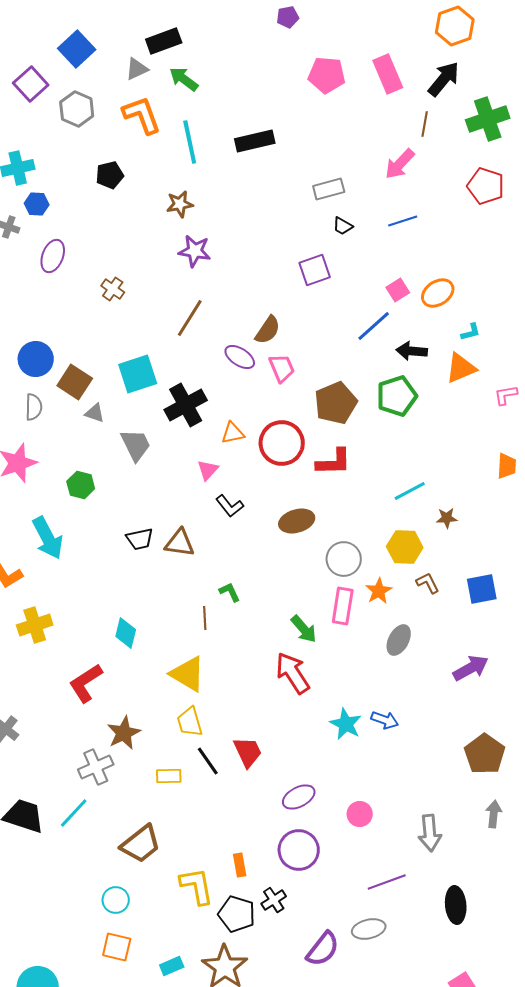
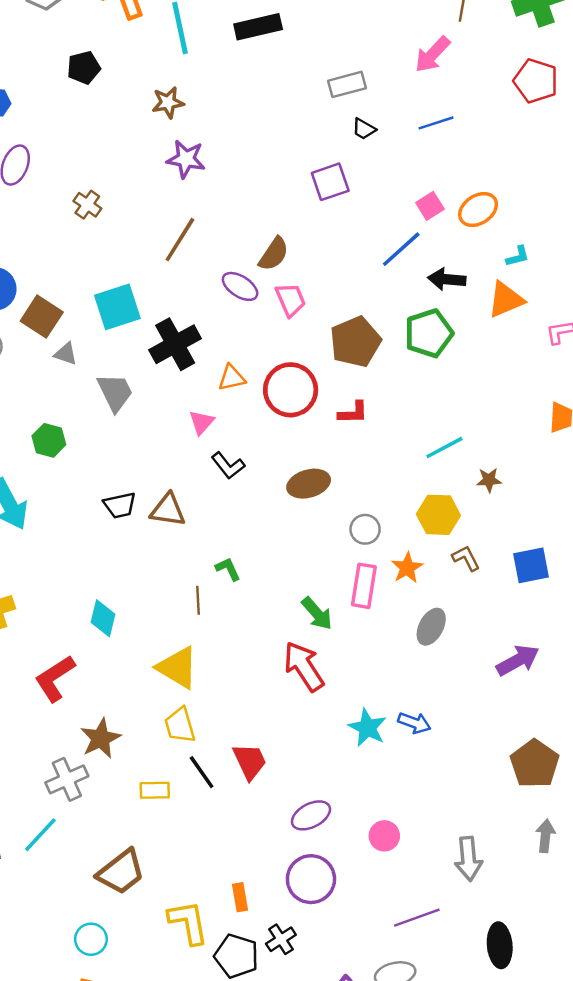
red L-shape: (334, 462) -> (353, 413), size x0.7
gray circle: (344, 559) -> (365, 529), size x0.7

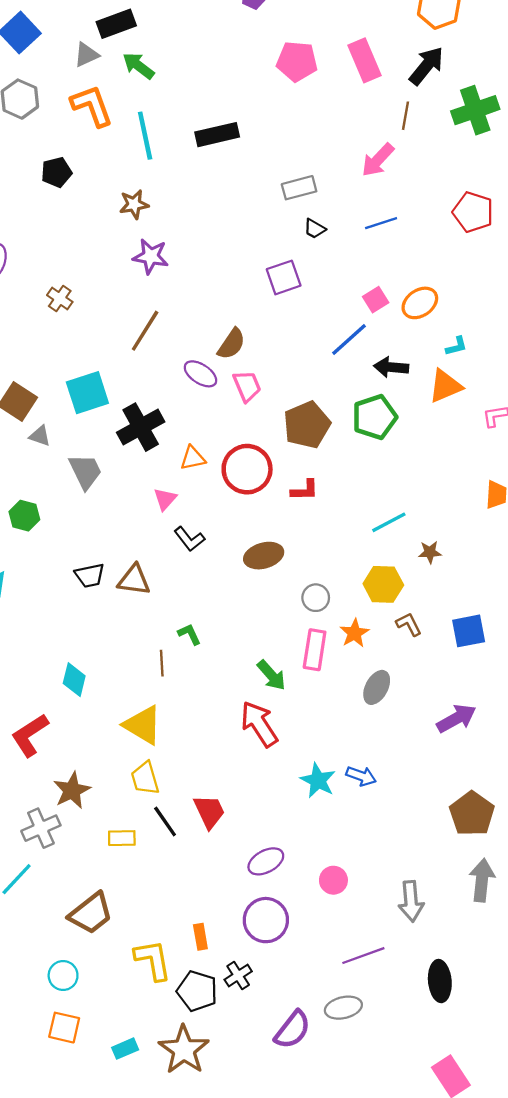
red pentagon: (536, 81) -> (473, 212), moved
gray arrow: (545, 836) -> (482, 880), size x1.4

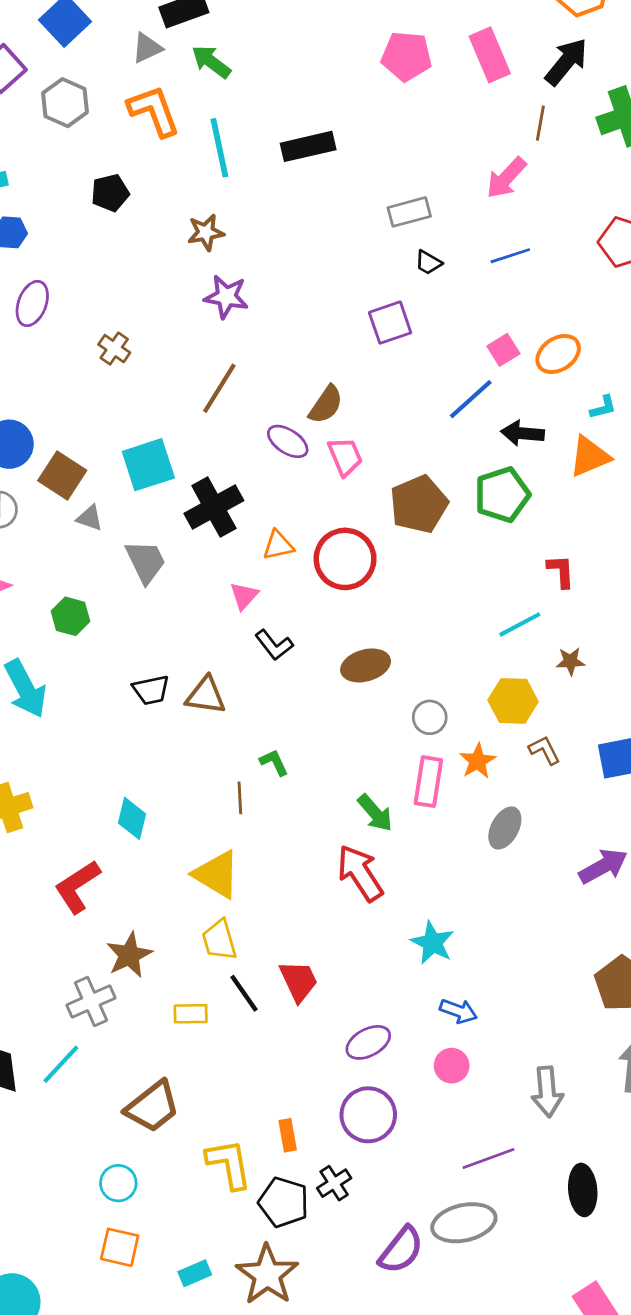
red L-shape: (305, 490) -> (561, 571), moved, turned -92
blue arrow: (361, 776) -> (458, 1011), moved
gray ellipse: (343, 1008) -> (464, 1223), size x1.4

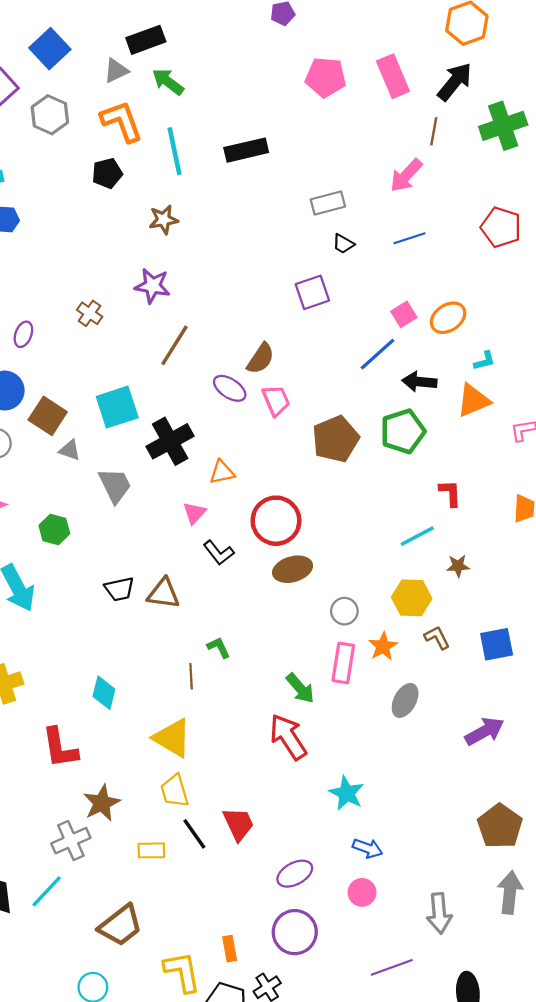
black pentagon: (110, 193) -> (107, 173), moved
purple star: (226, 297) -> (152, 286), moved
purple ellipse: (32, 303) -> (23, 334), moved, size x0.7
red circle: (345, 559) -> (276, 521), moved
red L-shape: (77, 887) -> (60, 748), turned -66

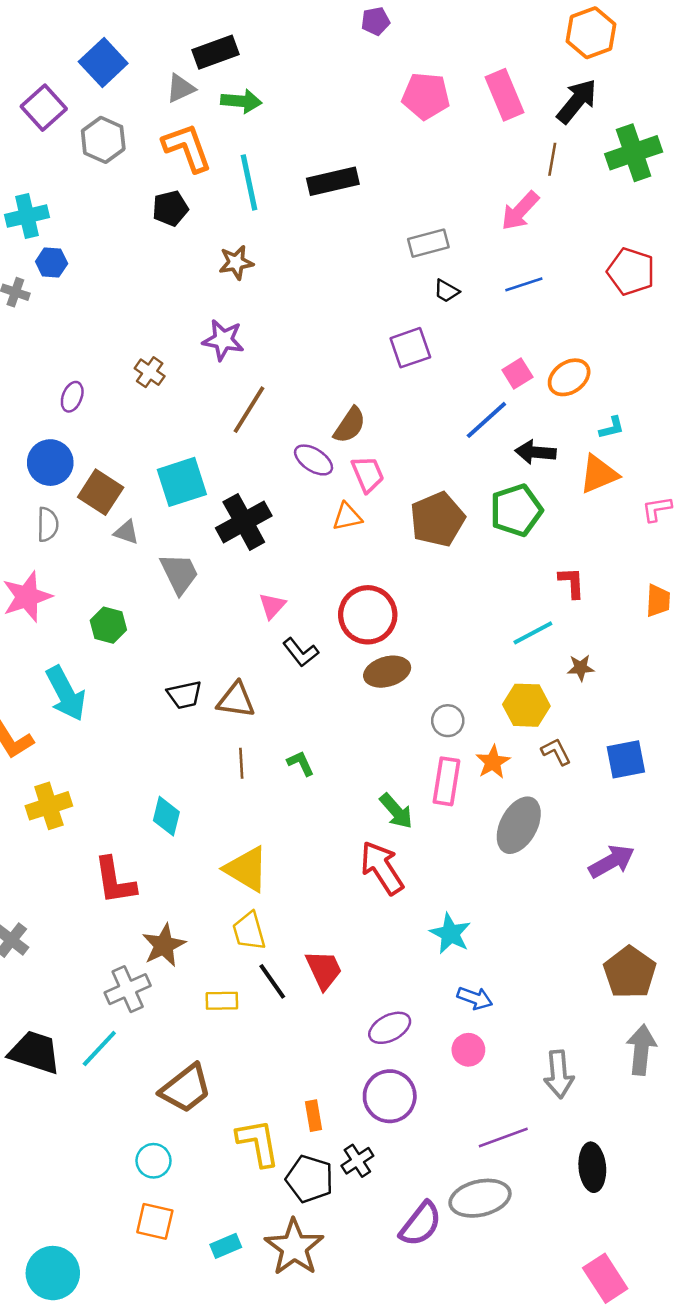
green arrow: (168, 82) -> (241, 101), turned 148
orange triangle: (222, 472) -> (347, 517), moved
brown line: (191, 676) -> (241, 763), moved
gray ellipse: (405, 700) -> (519, 825), size x1.4

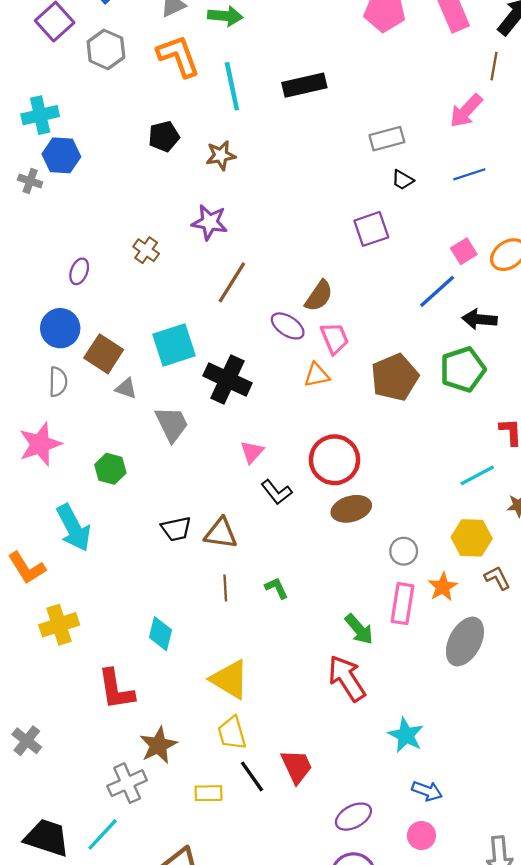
black pentagon: (170, 208) -> (164, 136), moved
blue hexagon: (52, 262) -> (61, 155), size x1.4
black cross: (244, 522) -> (227, 379), turned -36

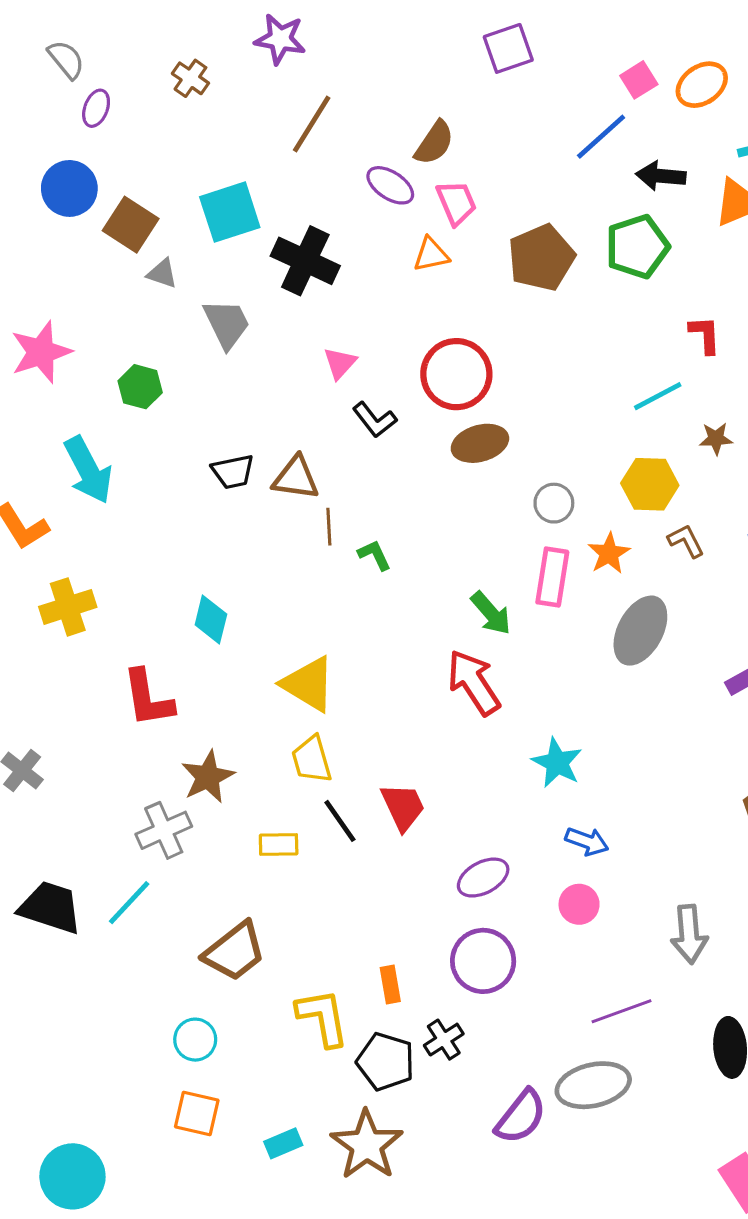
gray semicircle: (58, 382) -> (66, 59), moved, turned -40
brown line: (225, 588) -> (329, 527), moved

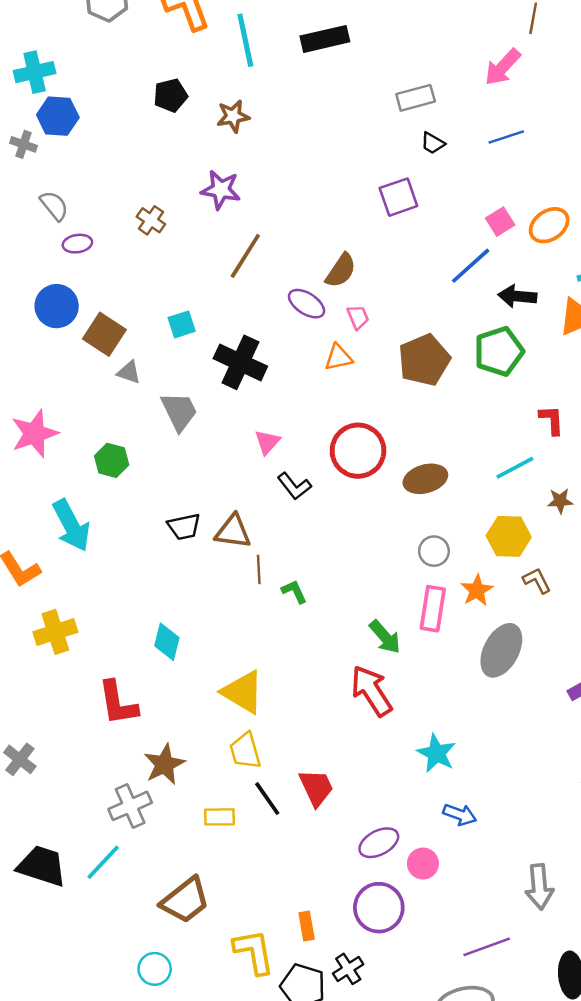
purple ellipse: (96, 108) -> (77, 244), turned 60
pink trapezoid: (456, 203) -> (358, 317), size x0.7
cyan square: (230, 212) -> (182, 324), size x0.6
brown ellipse: (480, 443) -> (425, 479), moved
pink circle: (579, 904) -> (423, 864), moved

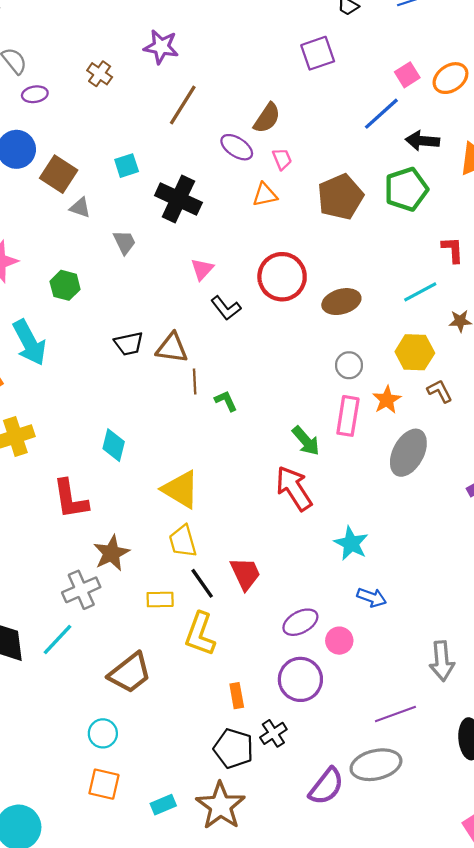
gray trapezoid: (179, 411) -> (124, 242), size x0.7
yellow L-shape: (254, 952) -> (200, 634), moved, turned -150

